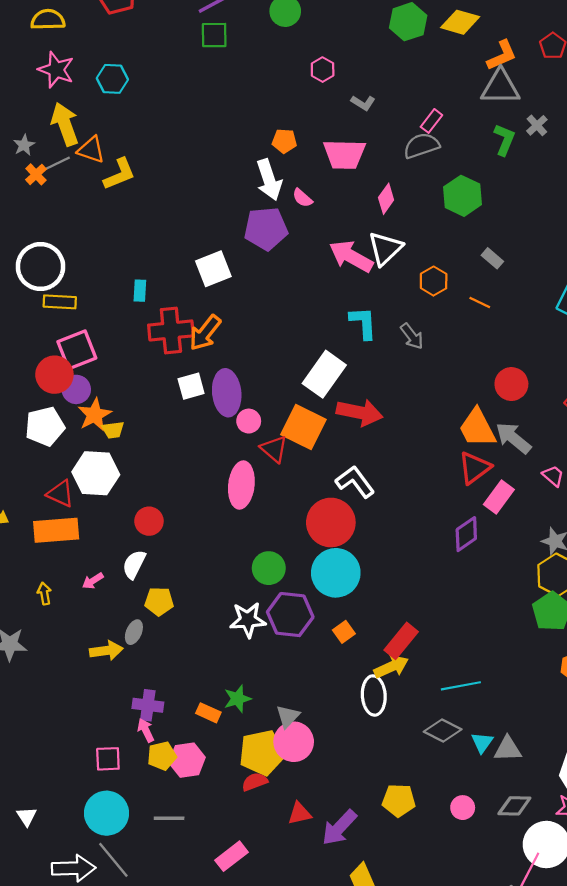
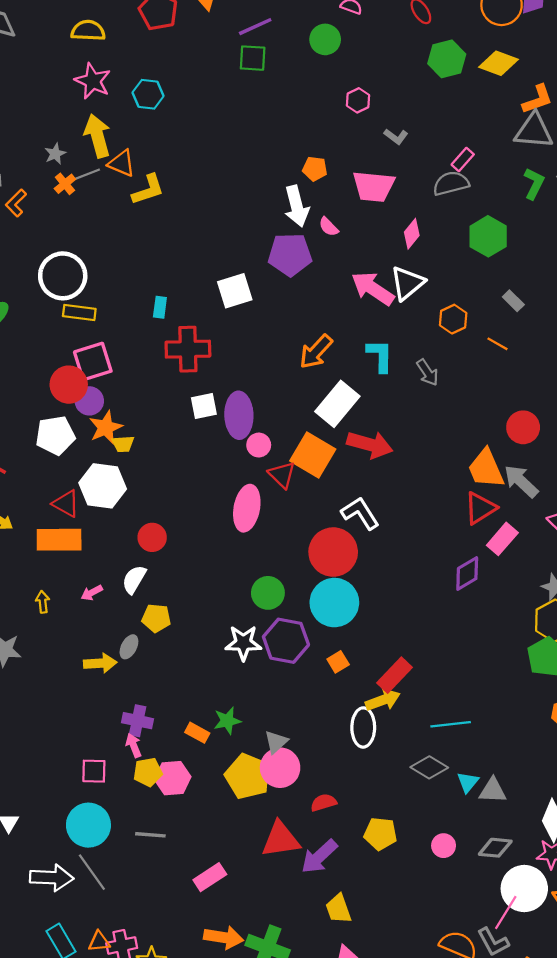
orange arrow: (205, 333) -> (316, 352), moved
yellow pentagon: (262, 753) -> (248, 776), turned 30
red semicircle: (255, 782) -> (324, 803), moved
red triangle: (300, 813) -> (281, 839), size x1.6

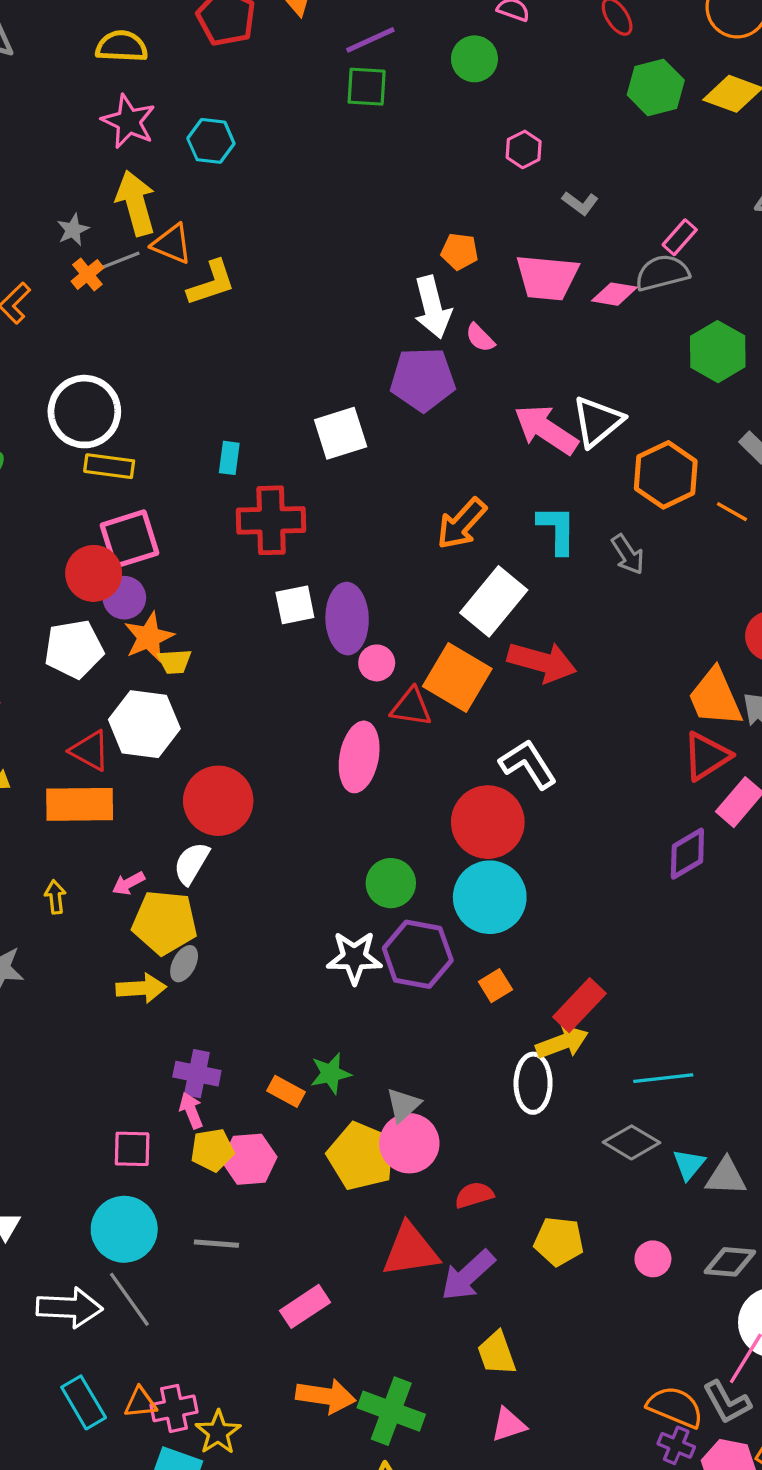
pink diamond: (412, 234) -> (614, 294), moved, turned 60
orange hexagon: (453, 319) -> (666, 475), size x1.5
red triangle: (282, 475) -> (411, 707), turned -36
red circle: (152, 537) -> (218, 801), size x1.6
yellow pentagon: (156, 618) -> (165, 922), moved, size x1.5

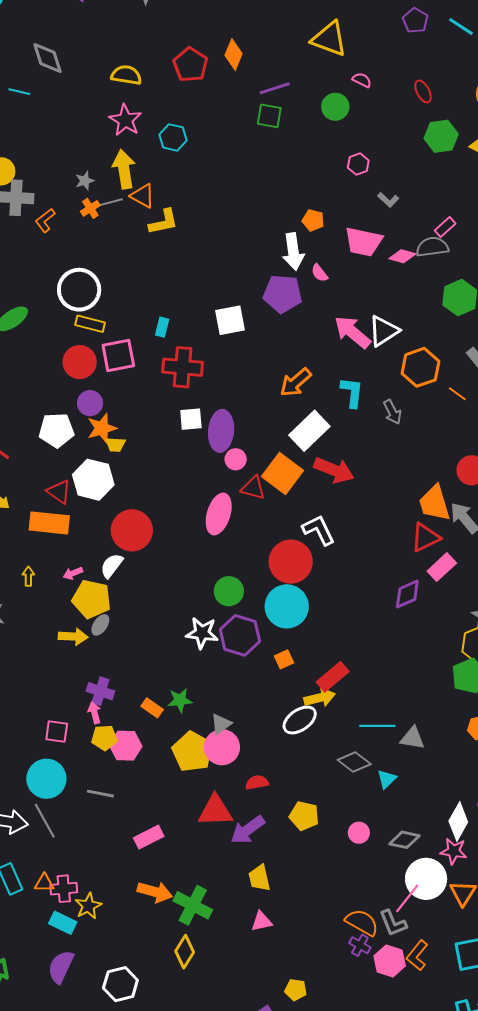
pink square: (129, 539) -> (118, 355), moved
red circle: (94, 573) -> (80, 362), moved
white ellipse: (533, 1083) -> (300, 720), turned 48
gray triangle: (726, 1177) -> (412, 738), moved

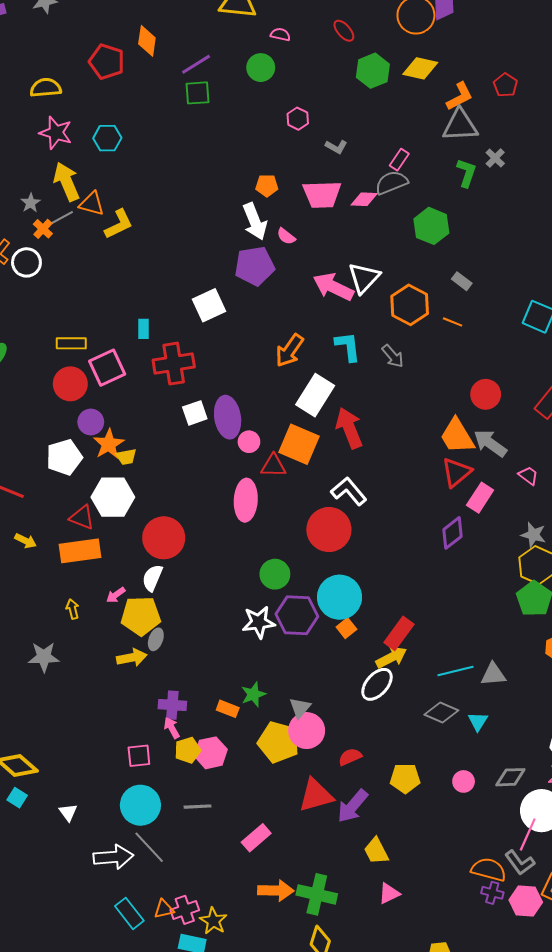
white circle: (79, 290) -> (26, 262), moved, size x0.7
red arrow: (334, 470) -> (349, 428), turned -120
cyan circle: (287, 606) -> (340, 597), moved

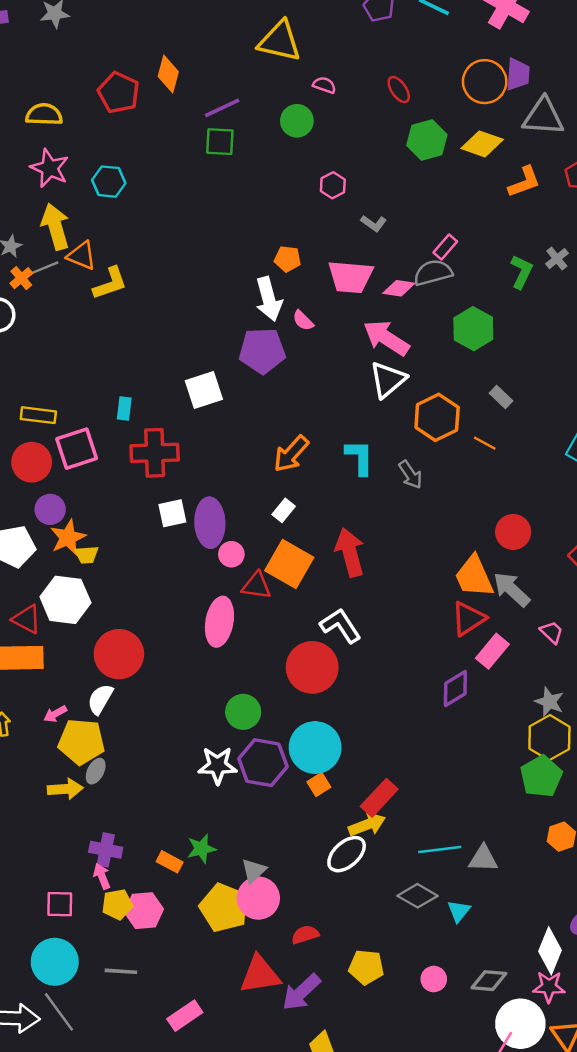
gray triangle: (460, 125) -> (543, 117), moved
pink arrow: (333, 287) -> (386, 338), moved
white rectangle: (315, 395) -> (284, 510), moved, size x0.5

